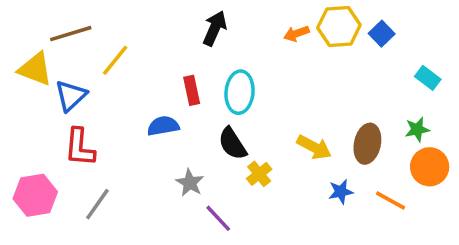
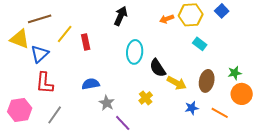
blue square: (382, 34) -> (222, 11), moved
cyan rectangle: (428, 78) -> (200, 44), moved
red rectangle: (192, 90) -> (86, 42), moved
blue semicircle: (163, 126) -> (91, 84), moved
black semicircle: (232, 144) -> (158, 68), moved

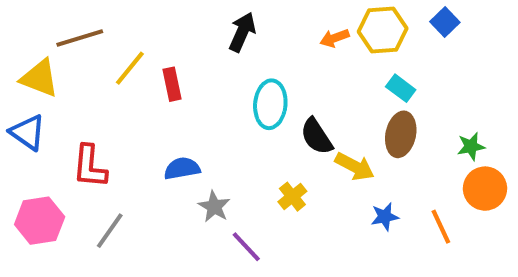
blue triangle: (40, 54) -> (28, 132), moved, turned -42
brown ellipse: (207, 81) -> (401, 134), moved
orange line: (220, 113) -> (441, 227), turned 36

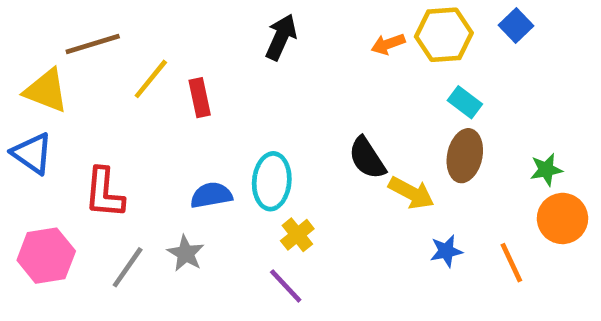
cyan ellipse: (270, 104) -> (272, 181), moved
yellow cross: (292, 197) -> (297, 235), moved
gray star: (214, 207) -> (186, 253), moved

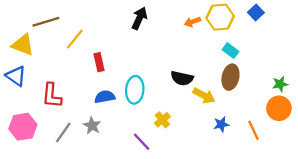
red rectangle: (200, 98) -> (99, 62), moved
black semicircle: (367, 158) -> (182, 78), turned -45
green star: (546, 170) -> (280, 84), moved
yellow cross: (297, 235) -> (162, 120), moved

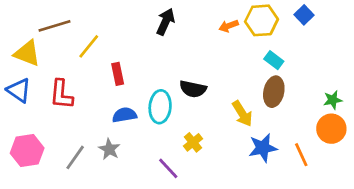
black semicircle: (182, 78) -> (193, 89), moved
red L-shape: (52, 96) -> (61, 94), moved
yellow arrow: (204, 96) -> (242, 114), turned 30
blue star: (221, 124) -> (263, 148), size x1.5

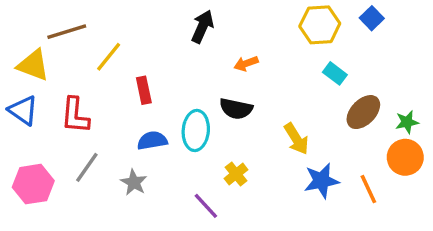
orange arrow: (229, 26) -> (246, 63), moved
brown ellipse: (274, 92) -> (363, 112), moved, turned 32
gray line: (75, 157) -> (87, 167), moved

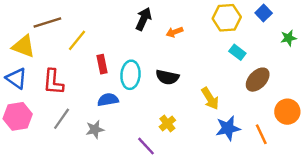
orange arrow: (246, 63) -> (174, 32), moved
green star: (407, 122) -> (289, 38), moved
cyan ellipse: (196, 130) -> (130, 75), moved
gray star: (134, 182) -> (95, 129), turned 30
pink hexagon: (33, 184) -> (18, 116), moved

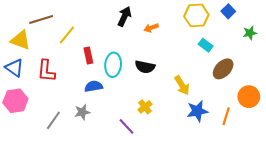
gray line: (62, 119) -> (53, 120), moved
orange line: (261, 134) -> (226, 116), turned 42

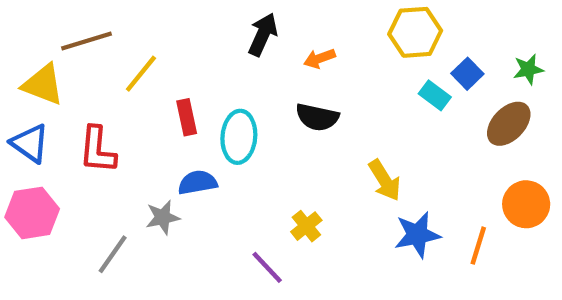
blue square: (228, 11) -> (467, 74), moved
black semicircle: (145, 67) -> (317, 117), moved
brown ellipse: (223, 69) -> (509, 124), moved
gray star: (82, 112) -> (163, 217), moved

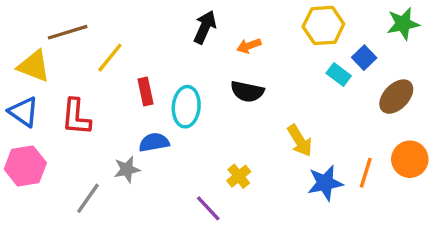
green star: (528, 69) -> (403, 24), moved, size x1.4
orange line: (478, 246) -> (366, 173), moved

